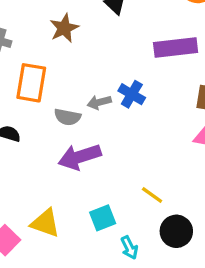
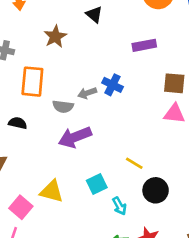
purple rectangle: (176, 47) -> (144, 45), size x0.7

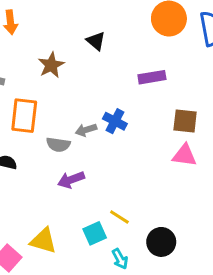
purple arrow: (75, 137) -> (71, 180), size x0.7
yellow line: (134, 163) -> (119, 217), moved

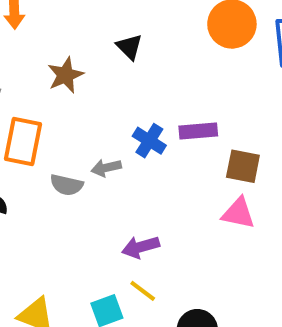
purple rectangle: (152, 77) -> (198, 131), moved
blue cross: (115, 121) -> (149, 141), moved
purple arrow: (71, 180) -> (141, 247), moved

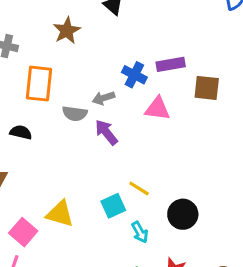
pink triangle: (238, 213) -> (157, 109), moved
purple arrow: (141, 247) -> (106, 132), moved, turned 72

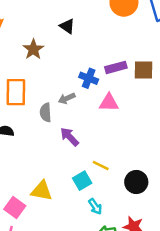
brown square: (207, 88) -> (144, 70), moved
gray semicircle: (75, 114) -> (46, 112), turned 84
purple arrow: (106, 132) -> (69, 137), moved
cyan arrow: (140, 232) -> (95, 207), moved

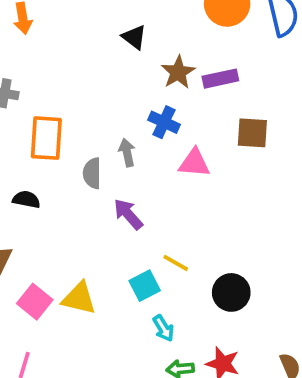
brown star: (33, 49) -> (178, 72), moved
purple rectangle: (116, 67) -> (220, 79), moved
brown square: (144, 70) -> (252, 133), moved
gray arrow: (67, 98) -> (127, 153), turned 98
pink square: (15, 208) -> (35, 302), moved

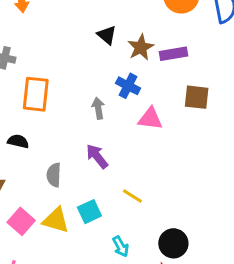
black triangle: (134, 37) -> (107, 35), moved
gray semicircle: (92, 173) -> (54, 175), moved
cyan square: (145, 286) -> (89, 212), moved
black circle: (231, 292) -> (173, 243), moved

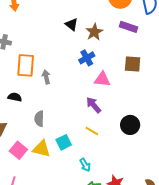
purple rectangle: (173, 54) -> (128, 27), moved, turned 30
blue cross: (128, 86) -> (87, 58), turned 35
gray arrow: (98, 108) -> (46, 77), moved
purple arrow: (97, 156) -> (94, 105), moved
black circle: (173, 243) -> (130, 125), moved

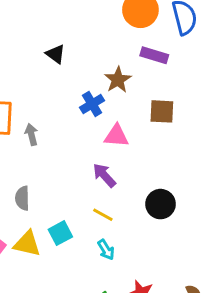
black triangle: (72, 24) -> (56, 54), moved
brown star: (94, 32) -> (118, 80), moved
cyan arrow: (85, 165) -> (106, 250), moved

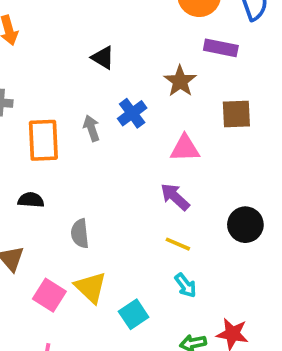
blue cross: (92, 104) -> (132, 113), moved
gray arrow: (31, 134) -> (92, 128), moved
cyan square: (60, 233) -> (134, 314), moved
yellow triangle: (27, 244) -> (91, 287), turned 36

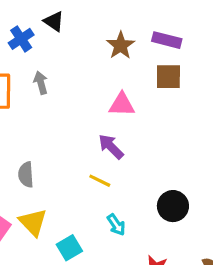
purple rectangle: (221, 48) -> (167, 40), moved
blue cross: (132, 113) -> (21, 39), moved
black circle: (245, 225) -> (173, 206), moved
yellow line: (178, 244) -> (100, 181), moved

